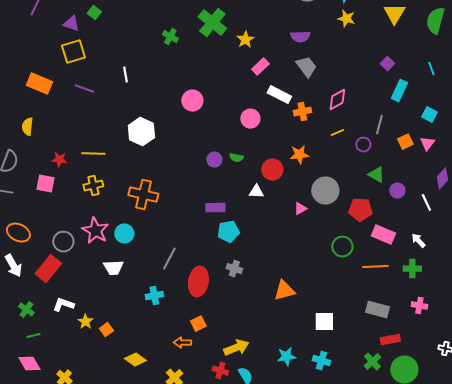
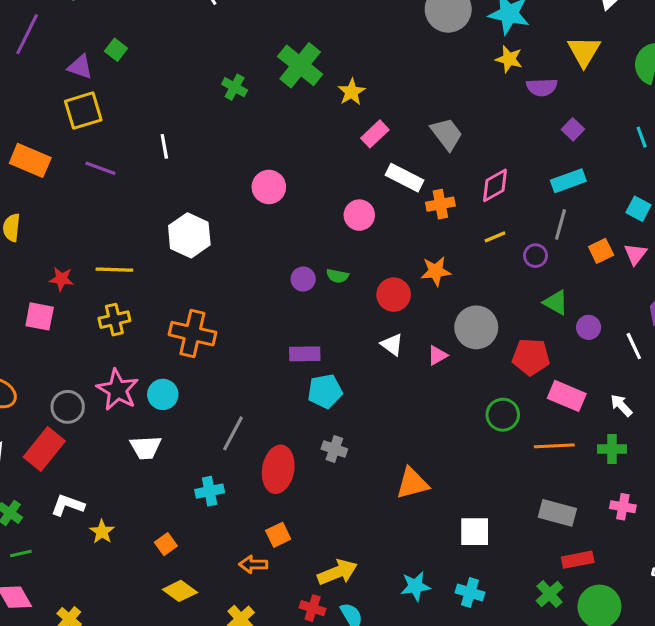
purple semicircle: (300, 37) -> (542, 87), moved
cyan rectangle: (399, 91) -> (568, 181), moved, turned 45
white triangle: (256, 192) -> (392, 345), moved, turned 35
orange square: (106, 330) -> (166, 544), moved

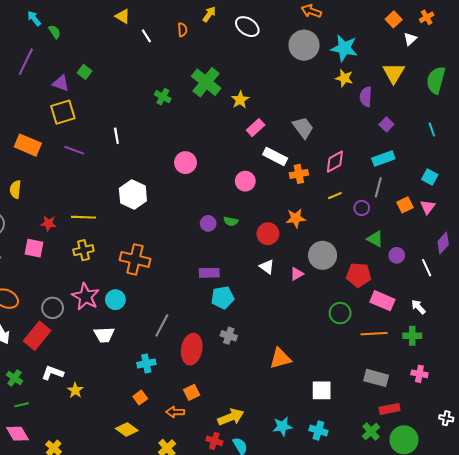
purple semicircle: (542, 87) -> (366, 97), turned 96
orange square: (166, 544) -> (140, 398), moved

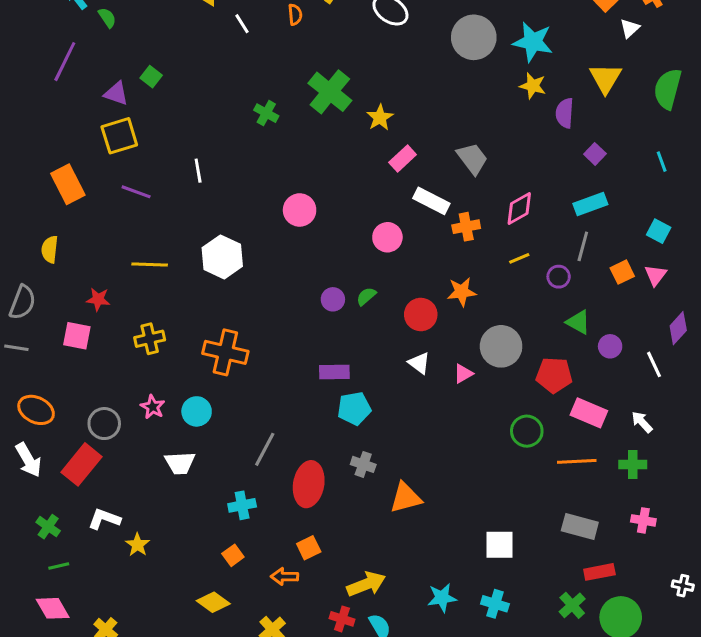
orange rectangle: (28, 145) -> (68, 184), turned 40
yellow line: (83, 217) -> (150, 265), moved
green semicircle: (231, 221) -> (366, 296), turned 128
pink star: (86, 297) -> (153, 407), size x0.6
orange triangle: (280, 358) -> (406, 498), moved

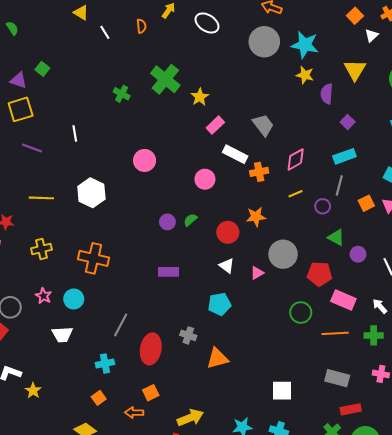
cyan pentagon: (354, 408) -> (220, 304), moved

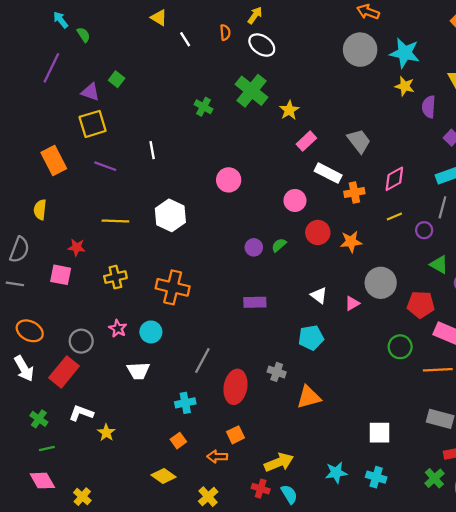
white ellipse: (207, 23) -> (262, 45), moved
red circle: (228, 232) -> (318, 232), moved

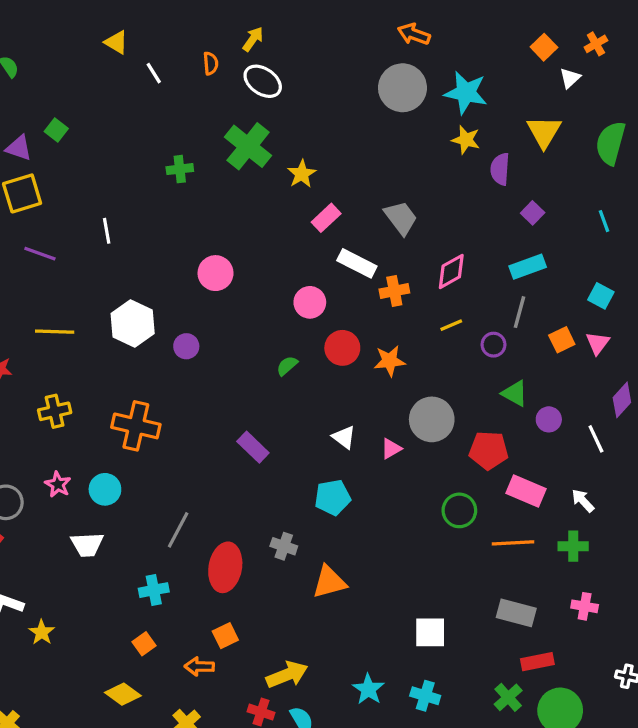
green cross: (203, 107) -> (180, 169), turned -36
purple circle: (254, 247) -> (186, 346), moved
purple rectangle: (255, 302) -> (253, 447), turned 45
cyan star: (336, 473) -> (368, 689), turned -30

